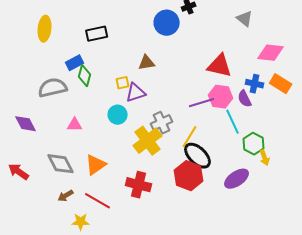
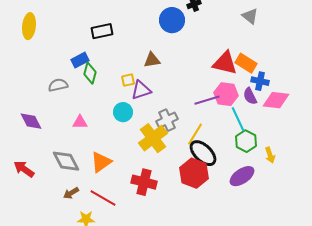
yellow ellipse: (45, 29) -> (29, 26), moved
pink diamond: (271, 53) -> (276, 100), moved
orange rectangle: (281, 84) -> (246, 63), moved
gray semicircle: (53, 88) -> (58, 85), size x0.7
green hexagon: (254, 144) -> (246, 141), moved

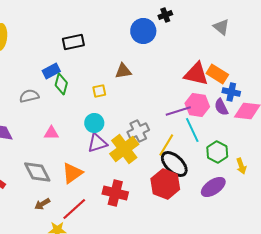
purple triangle: (141, 90) -> (97, 143), moved
cyan line: (238, 119) -> (192, 130), moved
red line: (103, 198) -> (74, 209), turned -72

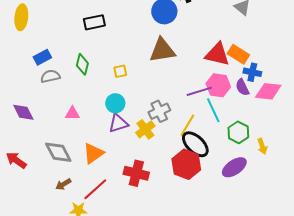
blue rectangle: (51, 71) -> (42, 57), moved
brown triangle: (123, 71) -> (162, 50), moved, size x1.6
yellow cross: (124, 149) -> (145, 129), size x0.7

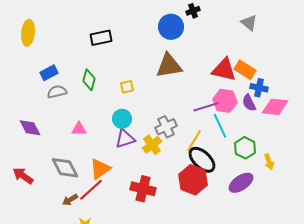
red line: (95, 189) -> (91, 190), moved

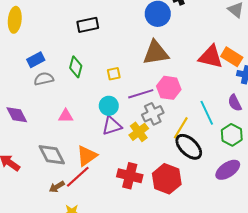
pink hexagon: (225, 101) -> (169, 88), moved
purple semicircle: (249, 103) -> (235, 103), moved
purple line: (206, 107) -> (141, 94), moved
red hexagon: (193, 180) -> (167, 179), moved

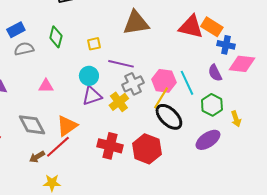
pink hexagon: (169, 88) -> (164, 81), moved
purple line: (141, 94) -> (121, 64), turned 30

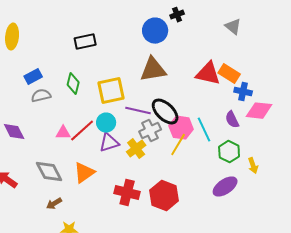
yellow square: (94, 44) -> (111, 91), size x2.0
black ellipse: (169, 117) -> (165, 112), moved
red line: (58, 147) -> (82, 131), moved

